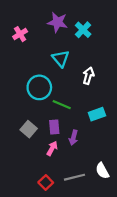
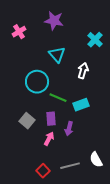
cyan cross: (83, 30) -> (95, 40), moved
cyan rectangle: (97, 114) -> (81, 105), moved

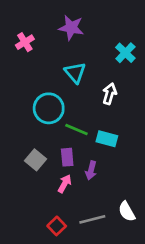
cyan rectangle: (81, 105) -> (107, 139), turned 35

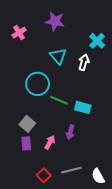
white arrow: (110, 94) -> (84, 62), moved
purple rectangle: (67, 157) -> (26, 143), moved
white semicircle: (127, 211) -> (98, 176), moved

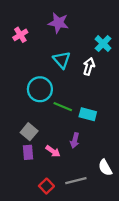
pink arrow: (50, 142) -> (53, 151), turned 96
white semicircle: (98, 176) -> (105, 168), moved

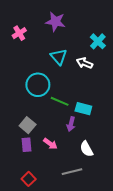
white arrow: (89, 66) -> (84, 63), turned -84
purple arrow: (75, 140) -> (71, 124), moved
white semicircle: (105, 168) -> (87, 149), moved
red square: (46, 186) -> (29, 179), moved

